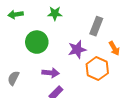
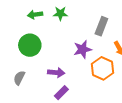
green arrow: (16, 14) -> (35, 15), moved
green circle: (37, 42) -> (30, 45), moved

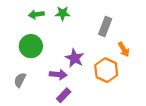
purple star: (83, 49) -> (75, 58), moved, turned -30

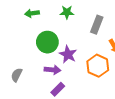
green star: (63, 13) -> (67, 12), moved
green circle: (31, 46) -> (47, 42), moved

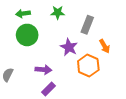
green circle: (47, 42) -> (27, 35), moved
purple star: (68, 54) -> (69, 47), moved

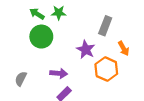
green star: (58, 13) -> (59, 13), moved
green arrow: (23, 14) -> (37, 14), turned 40

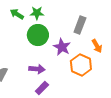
green circle: (41, 37) -> (38, 35), moved

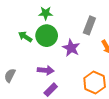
green arrow: (17, 14) -> (25, 37), moved
orange hexagon: (81, 65) -> (95, 83), moved

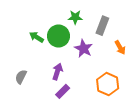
green star: (46, 13) -> (75, 17), moved
purple arrow: (46, 70) -> (57, 72), turned -77

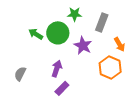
orange hexagon: (108, 84) -> (110, 67), moved

